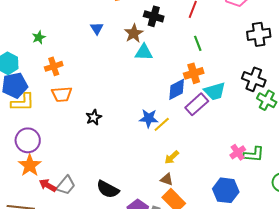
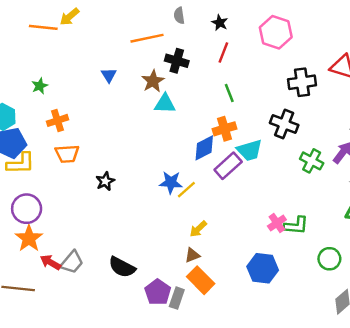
black cross: (254, 79) -> (284, 124), moved
brown triangle: (167, 179) -> (192, 255), turned -40

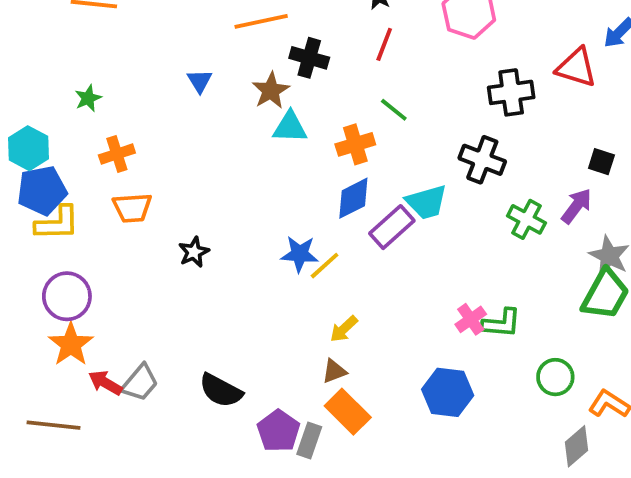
green line: (229, 93) -> (394, 110), turned -30
orange cross: (224, 129) -> (355, 144), moved

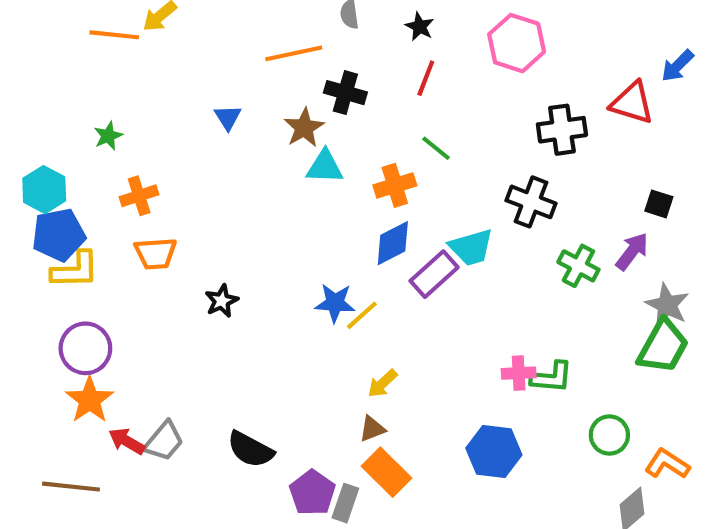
pink cross: (471, 319) -> (519, 373), turned 32

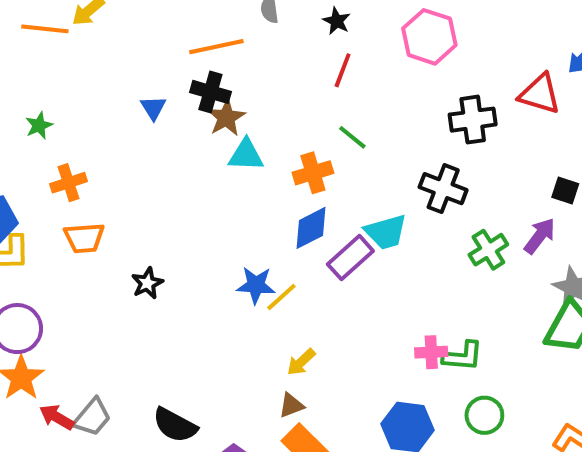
black cross: (345, 93) -> (210, 92), moved
green cross: (578, 266) -> (488, 250), turned 30
green circle: (609, 435) -> (484, 415), moved

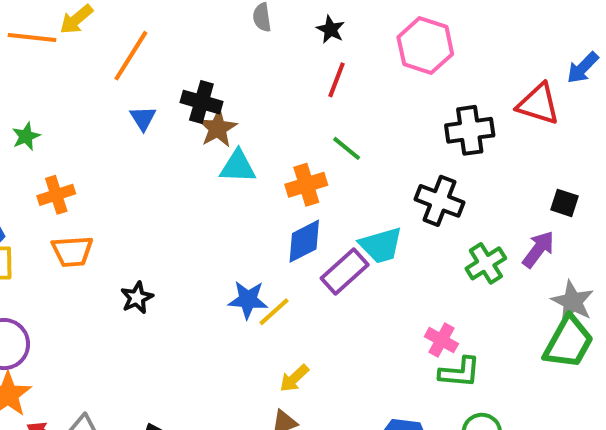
orange line: (216, 47) -> (131, 56), moved, turned -46
pink cross: (431, 352) -> (441, 340), moved, turned 32

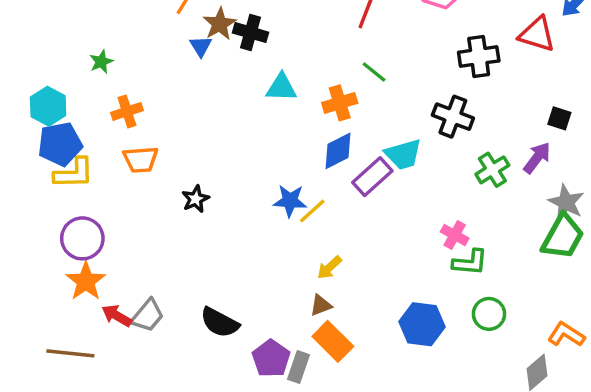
brown star: (218, 128) -> (220, 24), moved

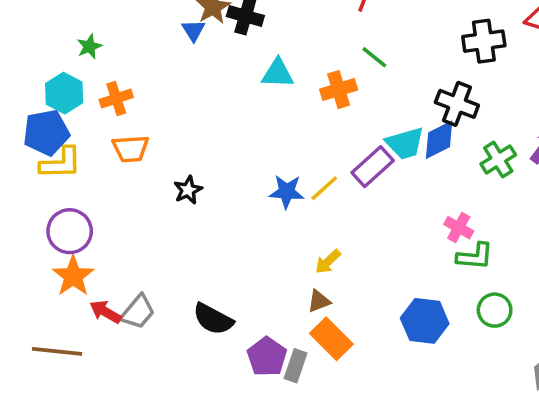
cyan hexagon: (48, 106) -> (64, 93), moved
blue diamond: (338, 151) -> (439, 140), moved
yellow line: (312, 211) -> (324, 188), moved

